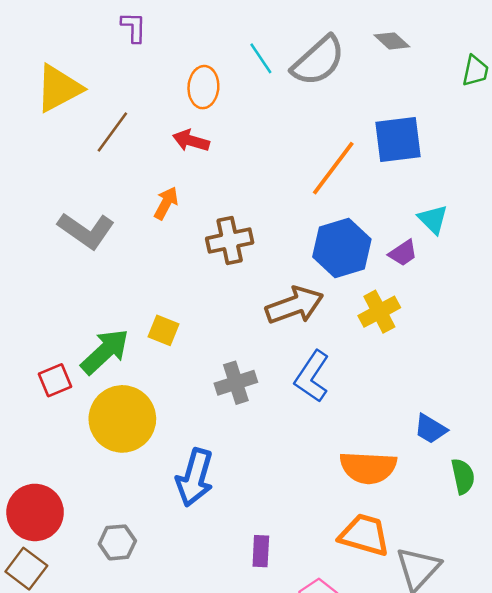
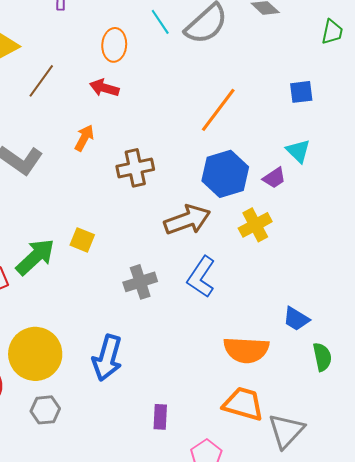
blue square: (398, 139) -> (301, 92), moved, size x0.6
yellow circle: (122, 419) -> (35, 354), moved

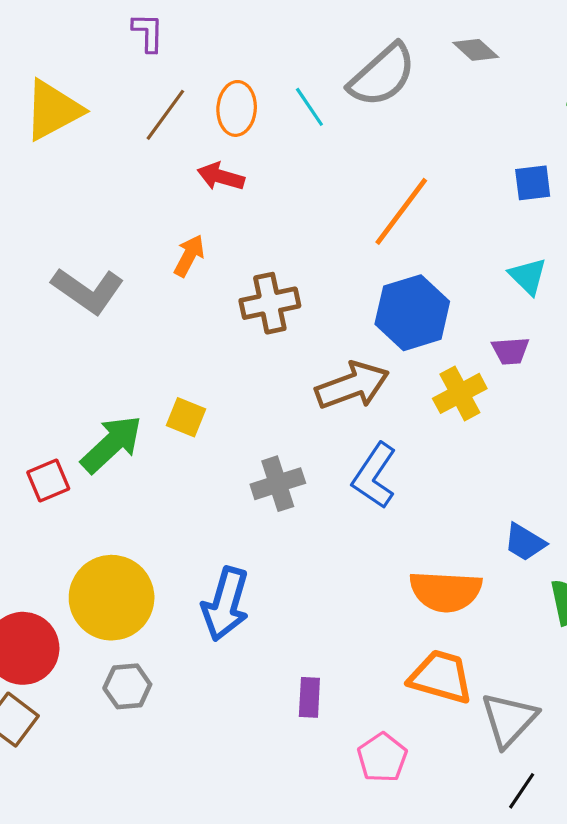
cyan line: (160, 22) -> (309, 107), moved
brown line: (41, 81) -> (165, 115), moved
purple trapezoid: (274, 178) -> (510, 351), moved, turned 30

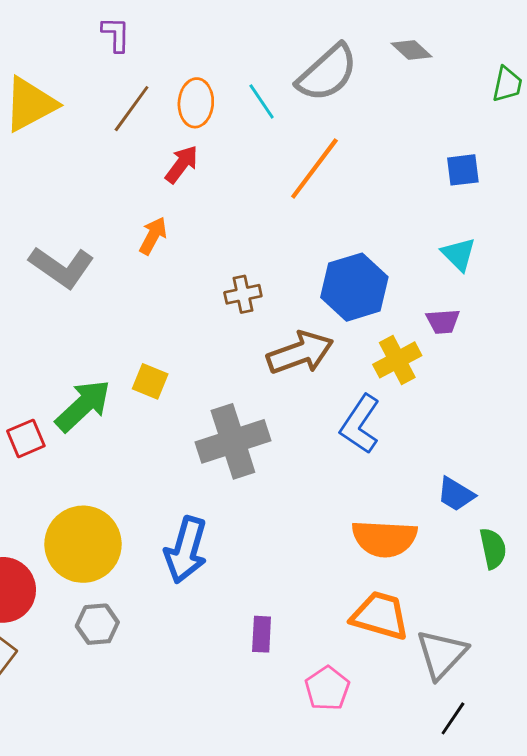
red arrow: (221, 177) -> (182, 164), turned 111
orange line: (401, 211) -> (314, 169), moved
brown cross: (270, 303) -> (243, 294), moved, size x0.7
blue L-shape: (374, 476) -> (360, 424), moved
gray cross: (278, 484) -> (233, 441), size x1.5

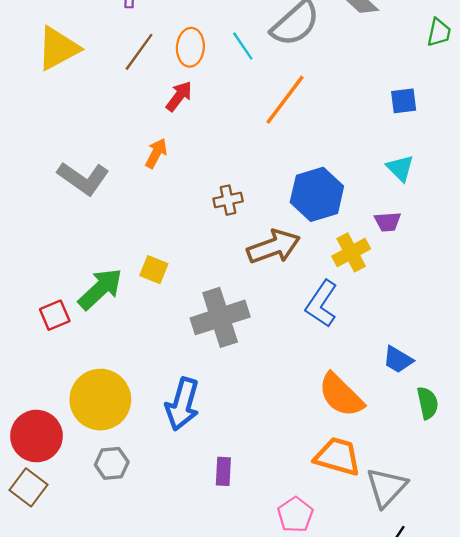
orange semicircle: (384, 538) -> (341, 395), turned 42
purple rectangle: (262, 634) -> (223, 471), moved

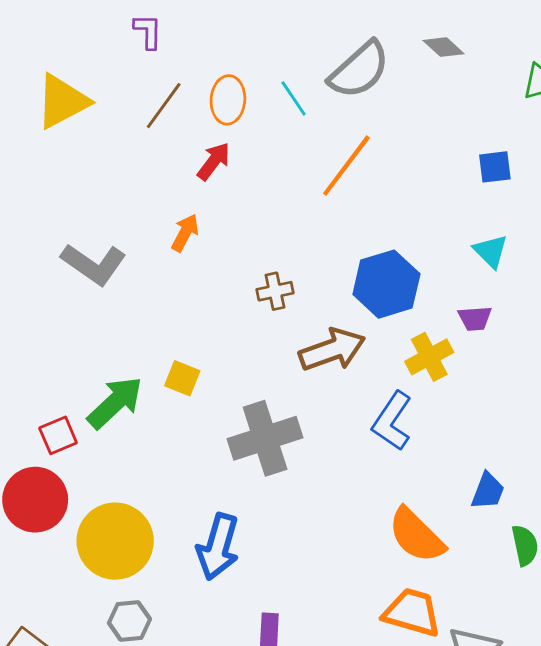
blue trapezoid: (398, 360) -> (488, 491), turned -100
red circle: (36, 436) -> (35, 500), moved

